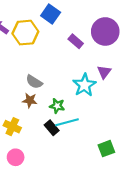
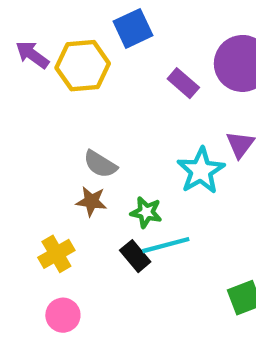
blue square: (51, 14) -> (133, 28), turned 30
yellow cross: (12, 127) -> (56, 254), turned 35

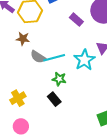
brown star: (91, 201) -> (23, 39), moved
cyan line: (166, 245) -> (54, 58), moved

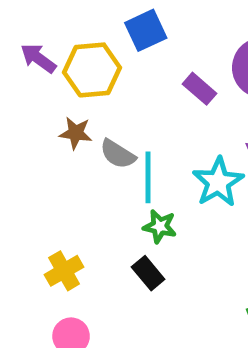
gray semicircle: (38, 57) -> (118, 154), moved
cyan line: (54, 58) -> (148, 177), turned -75

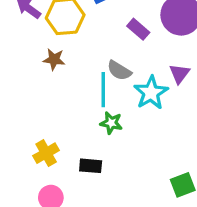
gray semicircle: (118, 154) -> (119, 70), moved
black rectangle: (148, 273) -> (91, 166), moved, turned -45

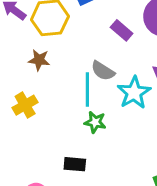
yellow cross: (46, 153) -> (25, 105), moved

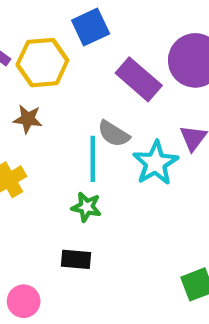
purple rectangle: (122, 30) -> (139, 79), size x1.5
green star: (95, 122) -> (86, 207), moved

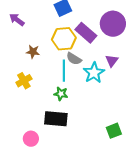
yellow hexagon: (42, 63) -> (64, 39), moved
black rectangle: (76, 259) -> (56, 119), size x1.6

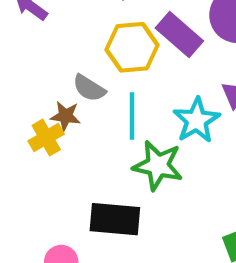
brown star: (33, 52) -> (65, 116), moved
gray semicircle: (74, 59) -> (89, 88), moved
green star: (61, 94) -> (158, 165), moved, size x1.6

